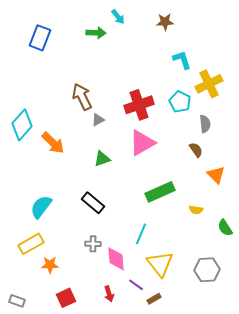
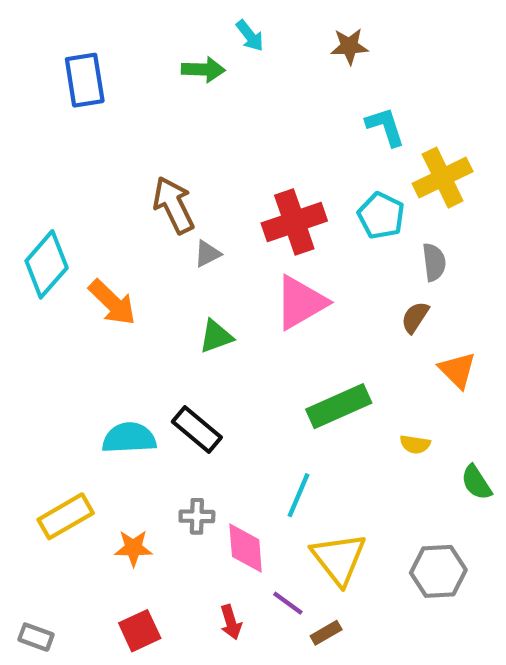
blue rectangle: (40, 38) -> (85, 80), turned -30
brown semicircle: (196, 150) -> (415, 317), turned -112
cyan semicircle: (41, 207) -> (129, 438), moved, turned 50
orange star: (50, 265) -> (133, 548), moved

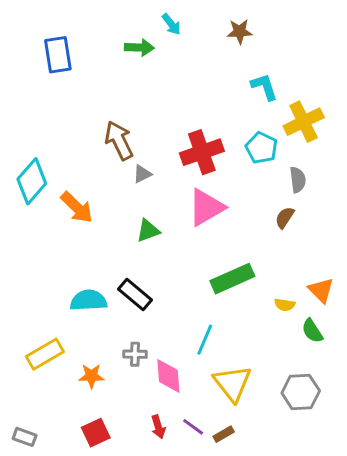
orange triangle: (457, 370) -> (321, 290), moved
green semicircle: (476, 482) -> (312, 331), moved
purple line: (288, 603) -> (193, 427), moved

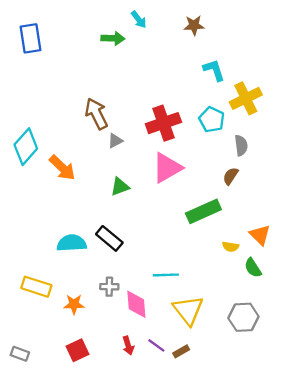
blue rectangle: (58, 55) -> (30, 38), moved
green rectangle: (232, 279) -> (203, 211), moved
cyan line: (205, 340) -> (166, 275), turned 65
yellow rectangle: (45, 354) -> (36, 287), turned 48

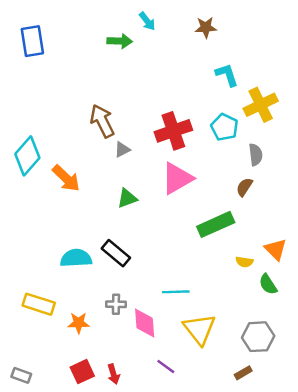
red arrow: (128, 345) -> (113, 374), moved
brown rectangle: (181, 351) -> (243, 373), moved

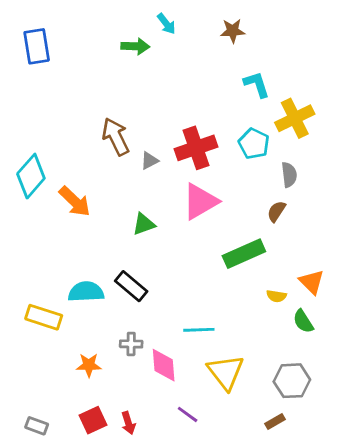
gray triangle: (122, 150) -> (149, 161), moved
yellow rectangle: (39, 304) -> (44, 317), moved
gray rectangle: (21, 375) -> (37, 426), moved

